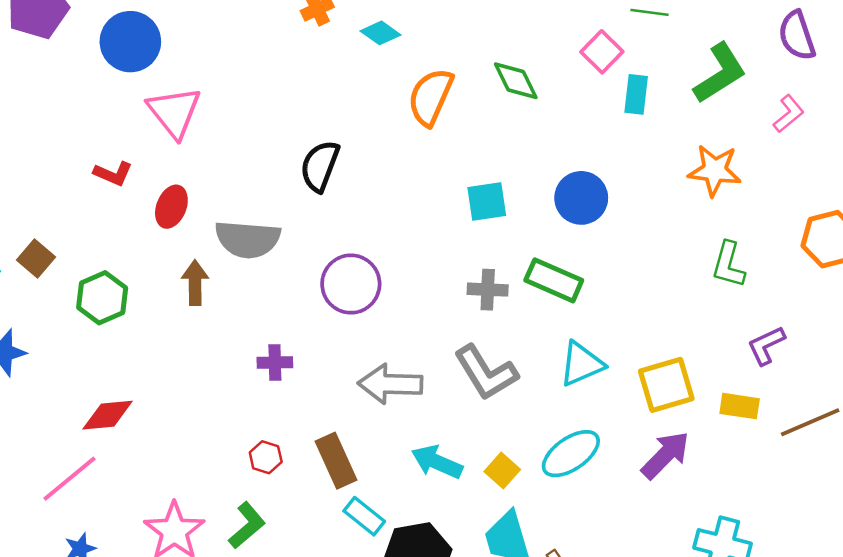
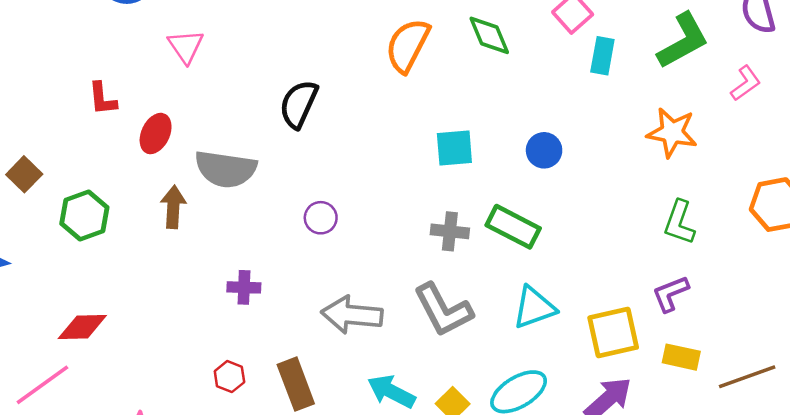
pink triangle: (174, 112) -> (186, 46), moved, size x0.7
red L-shape: (113, 174) -> (102, 99), turned 57
blue circle: (581, 198) -> (544, 150), size x0.7
purple circle: (351, 284) -> (321, 218), size x0.6
purple L-shape: (766, 345) -> (670, 294), moved

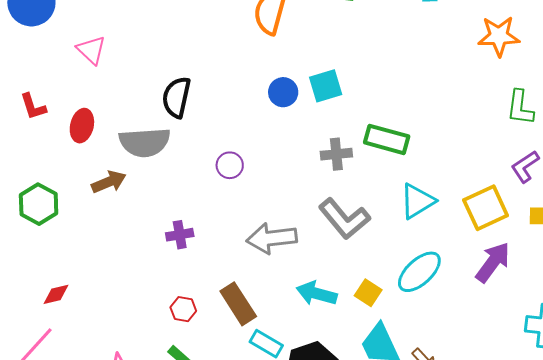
black semicircle: (299, 104) -> (176, 97), moved
blue circle: (544, 150) -> (283, 92), moved
brown arrow: (173, 207) -> (109, 182), turned 76
red diamond: (82, 327) -> (56, 294), size x0.7

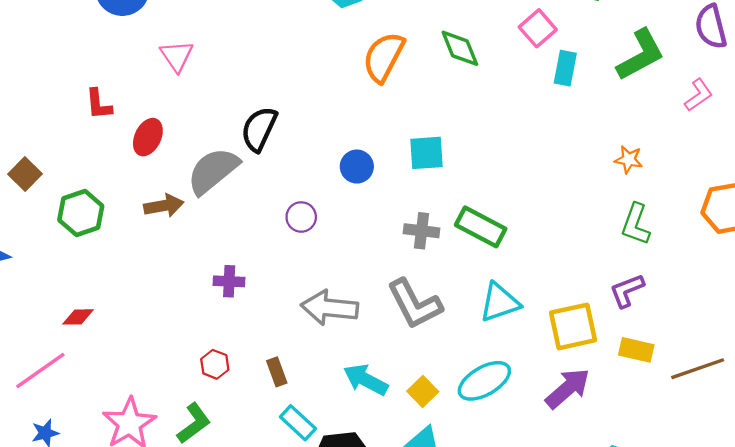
orange star: (499, 36) -> (629, 159), moved, size x0.6
blue circle: (283, 92) -> (357, 167), moved
gray semicircle: (145, 142) -> (213, 171), turned 132
brown rectangle: (238, 304) -> (277, 372), size x0.6

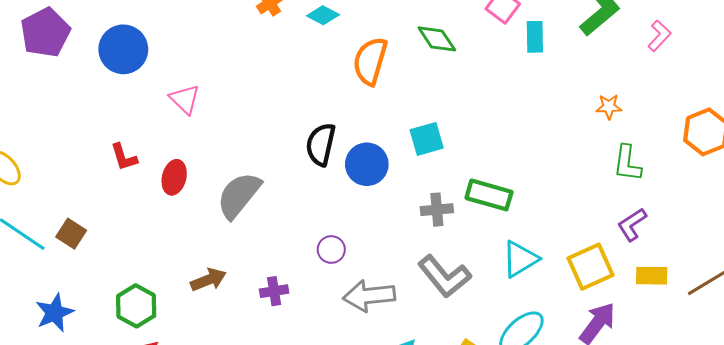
black semicircle: (259, 129) -> (321, 144), moved
blue circle: (357, 167) -> (367, 164), size x1.4
brown arrow: (164, 206) -> (208, 280), moved
green hexagon: (81, 213) -> (136, 306), moved
purple circle: (301, 217) -> (331, 250), moved

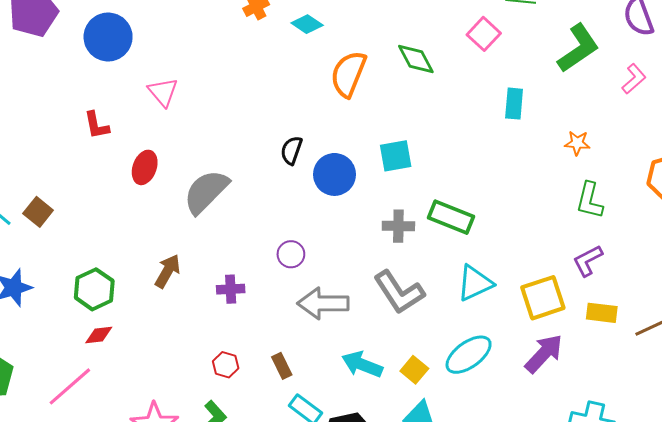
cyan rectangle: (535, 37) -> (514, 104), moved
black semicircle: (321, 144) -> (291, 150), size x0.7
red L-shape: (124, 157) -> (97, 125), moved
brown arrow: (208, 280) -> (168, 271), turned -44

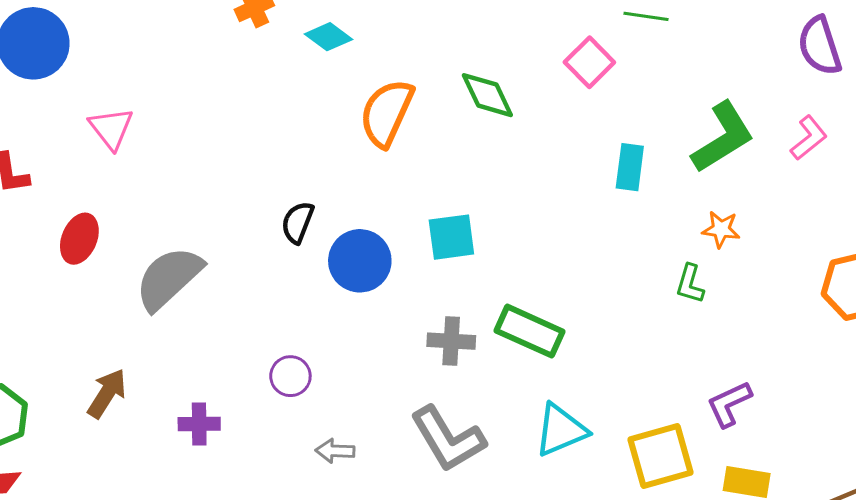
green L-shape: (578, 48) -> (723, 137), moved
green L-shape: (590, 200) -> (690, 284), moved, size x0.7
gray arrow: (323, 303) -> (335, 451), size x0.5

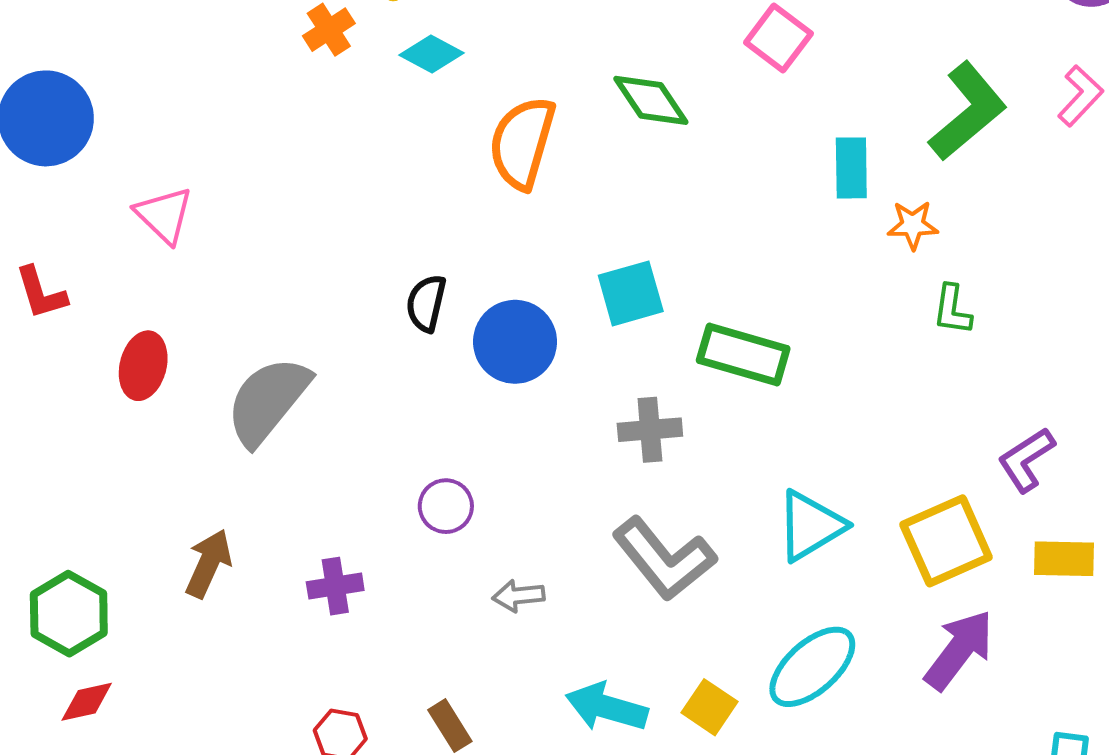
orange star: (721, 229) -> (913, 225), moved
green rectangle: (529, 331) -> (743, 355), moved

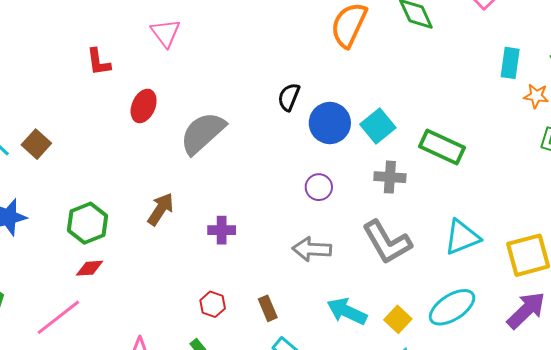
cyan square: (631, 293) -> (378, 126), moved, turned -32
purple circle: (446, 506) -> (319, 187), moved
gray arrow: (518, 596) -> (312, 249), size x1.5

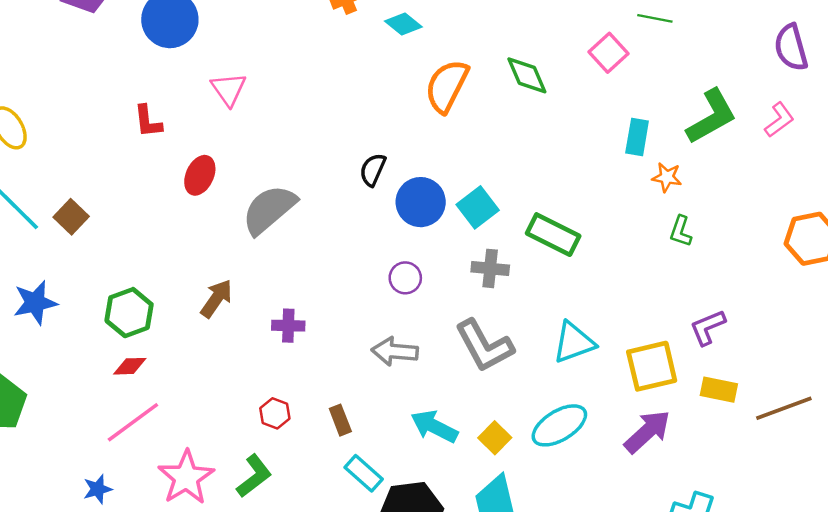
pink line: (58, 317) -> (133, 422), moved

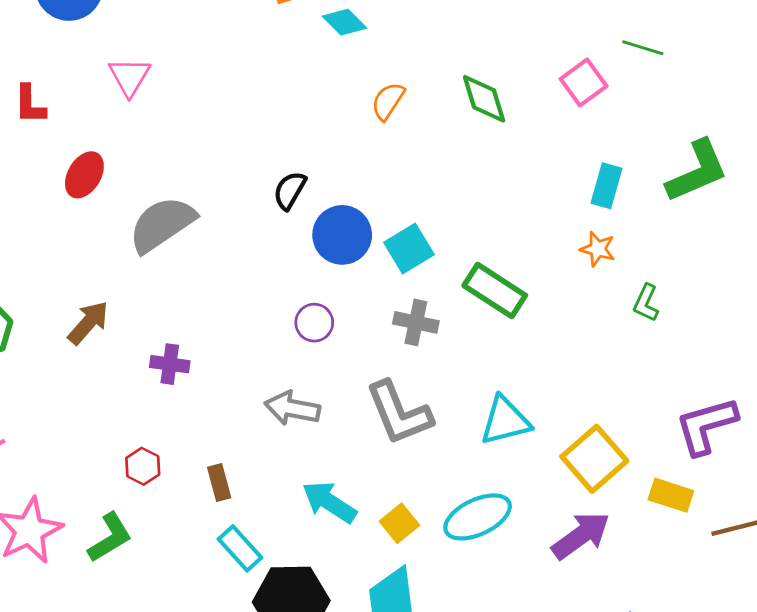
orange semicircle: (447, 86) -> (388, 101), size x0.6
orange star: (667, 177) -> (598, 249), moved
purple L-shape: (708, 327) -> (706, 426), moved, size x1.4
yellow square: (652, 366) -> (594, 459), turned -34

